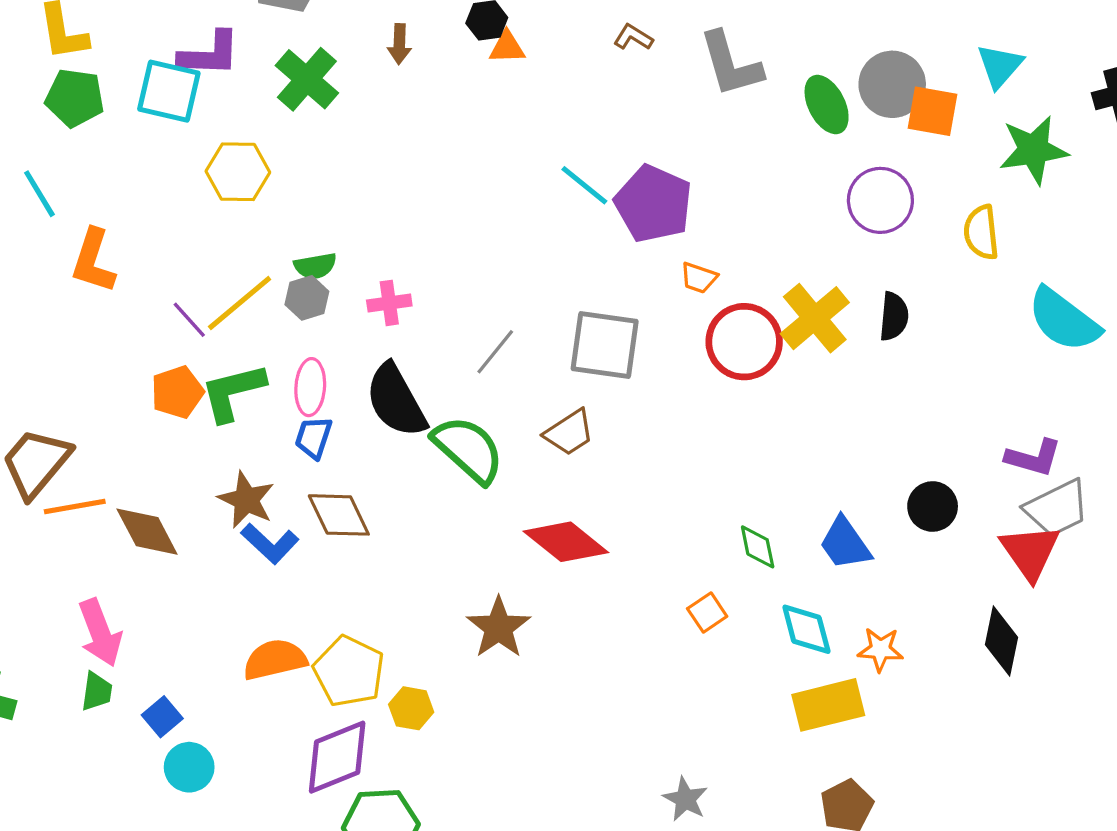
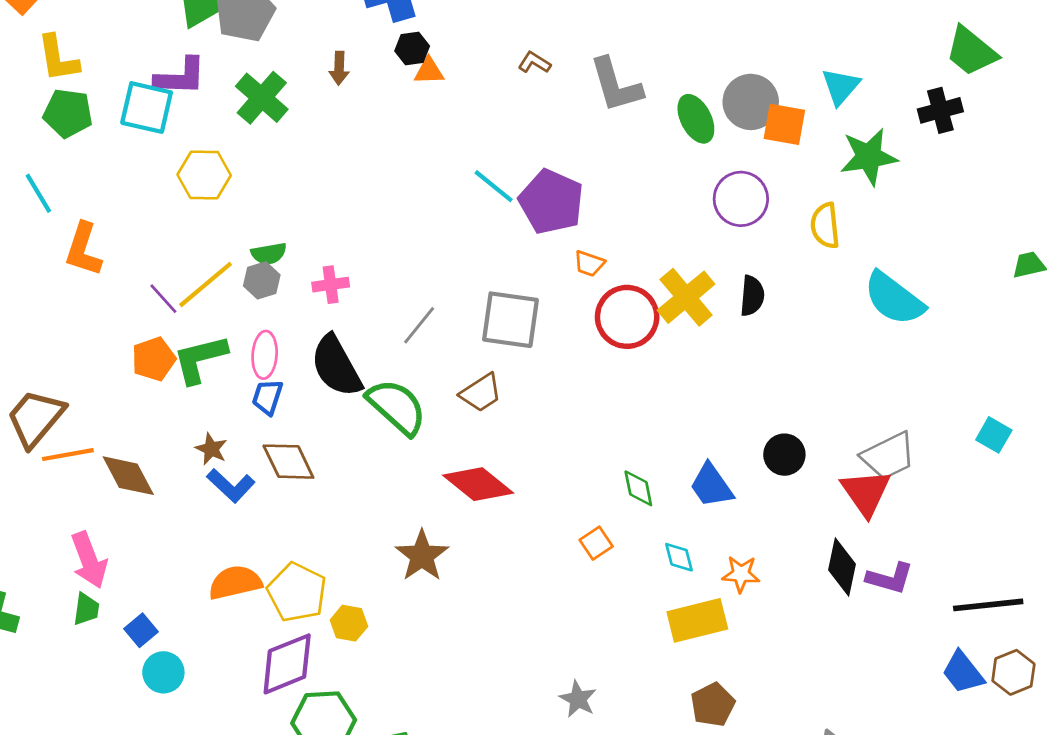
purple L-shape: (1033, 458) -> (890, 578), moved
brown star: (246, 500) -> (211, 449), size x0.7
cyan diamond: (806, 629) -> (679, 557), size x0.7

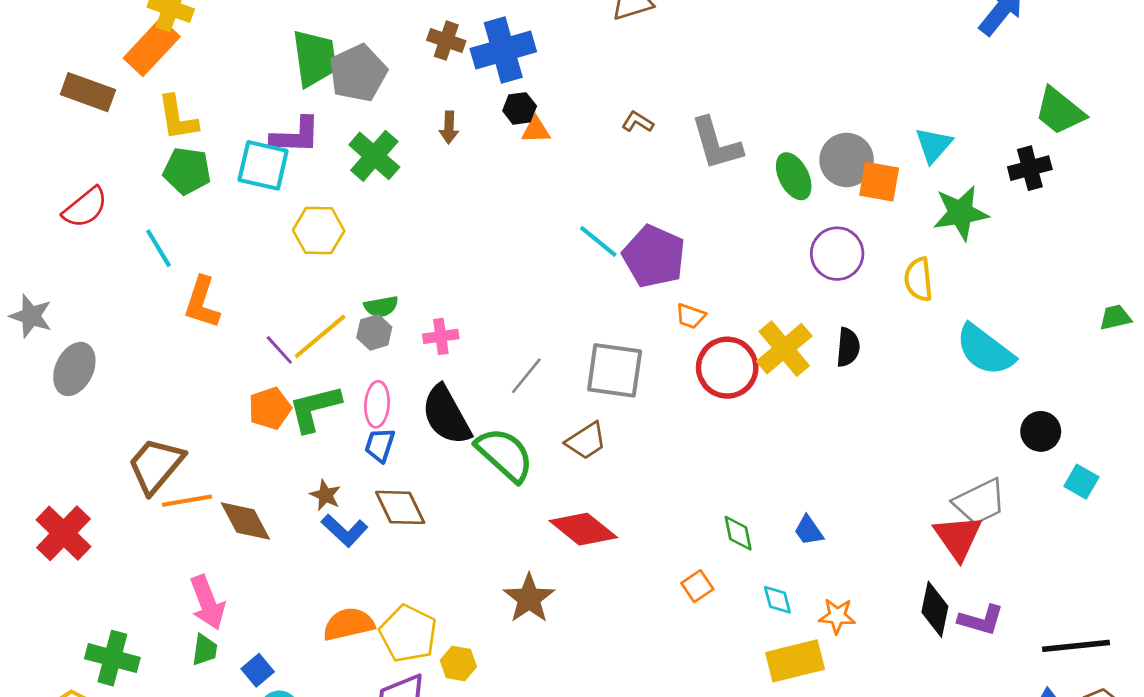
black circle: (784, 455) -> (1041, 431), moved
blue trapezoid: (711, 485) -> (809, 530), size x0.7

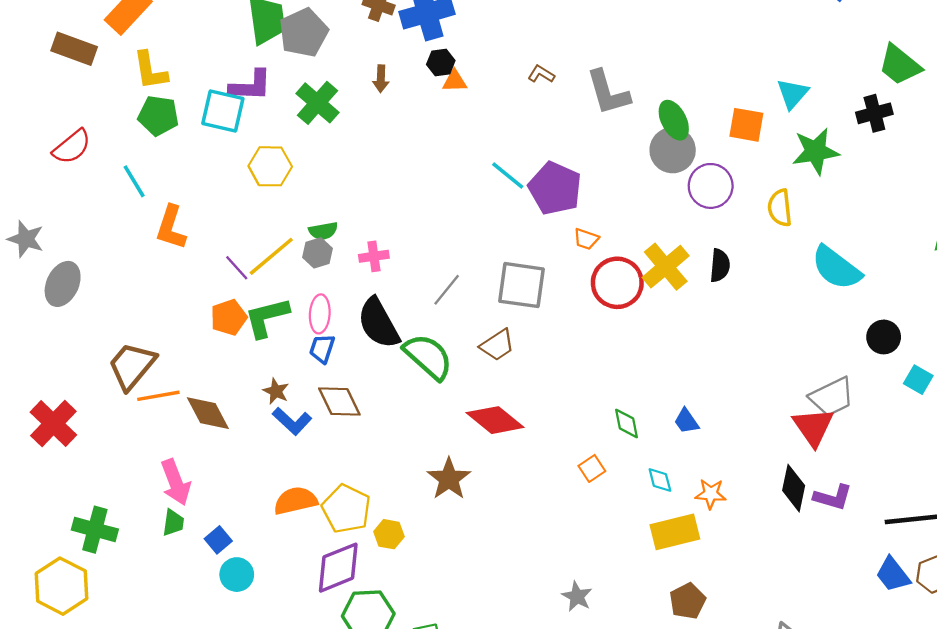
gray circle: (847, 160) -> (673, 150), moved

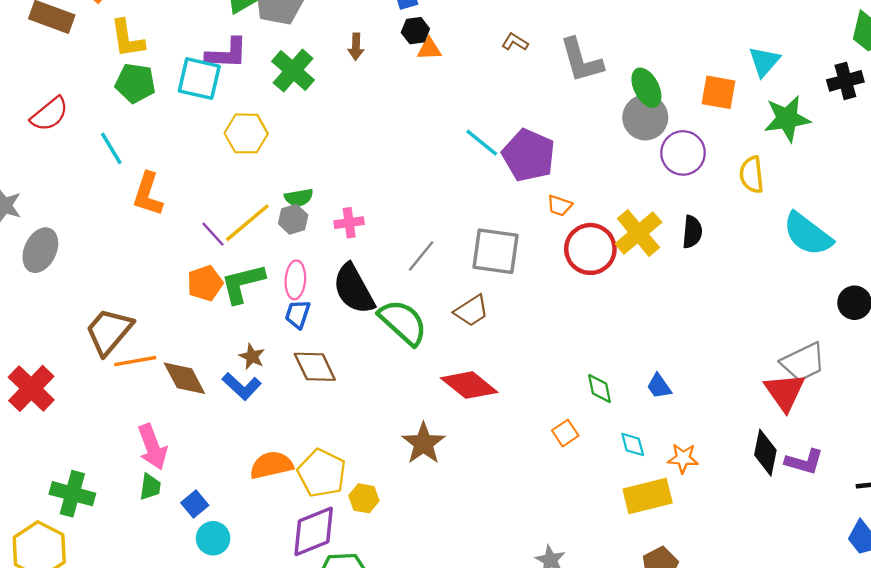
blue L-shape: (292, 421) -> (242, 386), moved

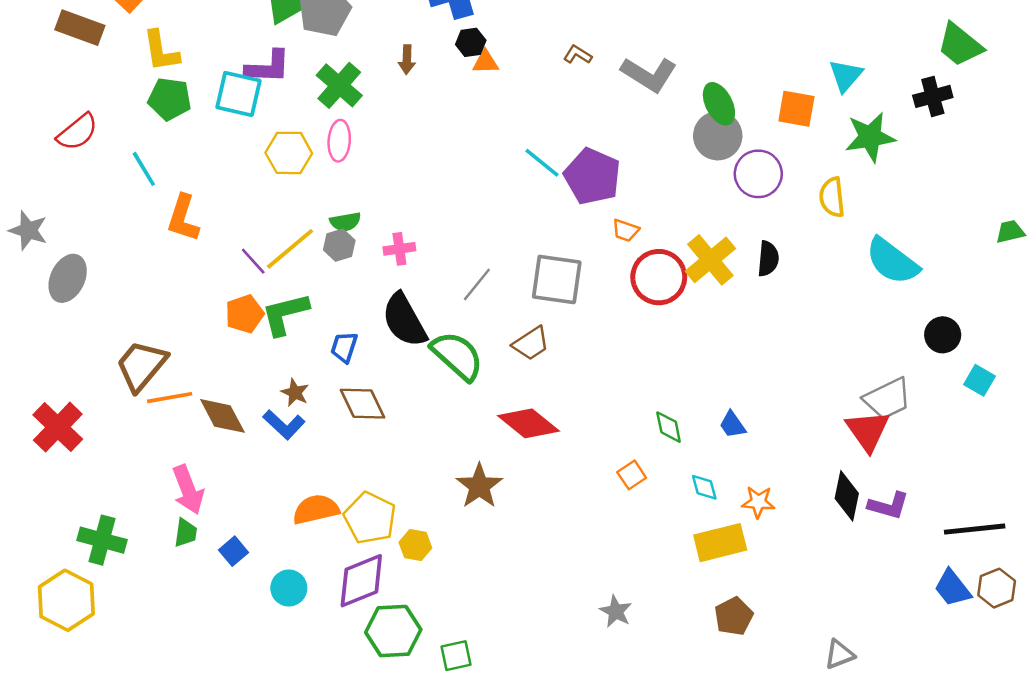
gray L-shape: (581, 60) -> (649, 74), turned -42
pink ellipse: (295, 280) -> (339, 141), moved
cyan circle: (213, 538) -> (289, 588), moved

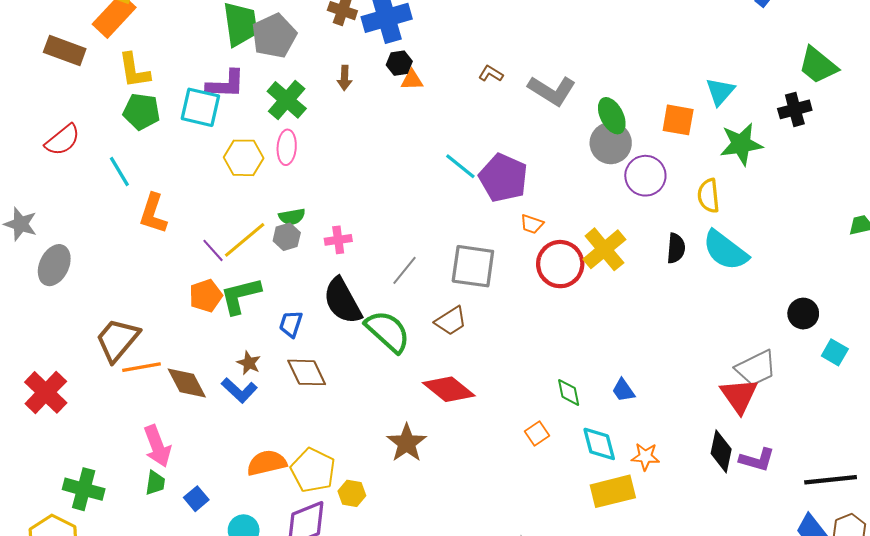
black semicircle: (768, 259) -> (676, 248), moved
cyan semicircle: (892, 261) -> (725, 250), moved
cyan diamond: (704, 487) -> (599, 444), size x1.5

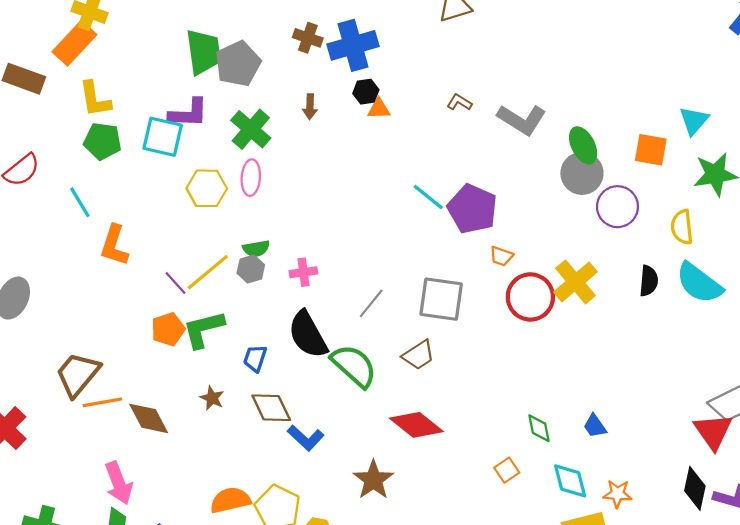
blue L-shape: (239, 390) -> (306, 438), moved

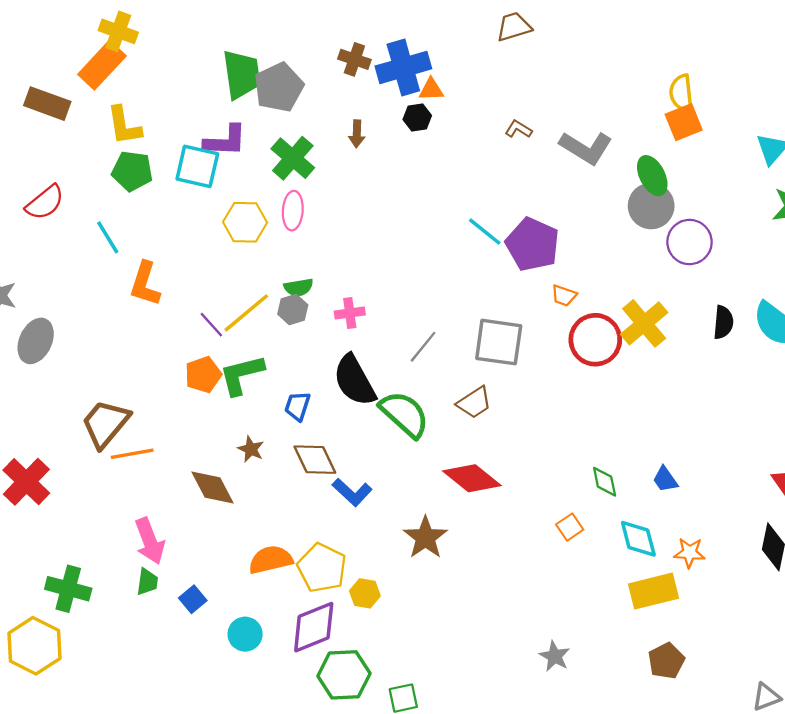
orange triangle: (379, 109) -> (431, 90), moved
orange square: (651, 150) -> (684, 122), moved, turned -32
yellow semicircle: (682, 227) -> (681, 93), moved
brown diamond: (149, 418) -> (212, 488), moved

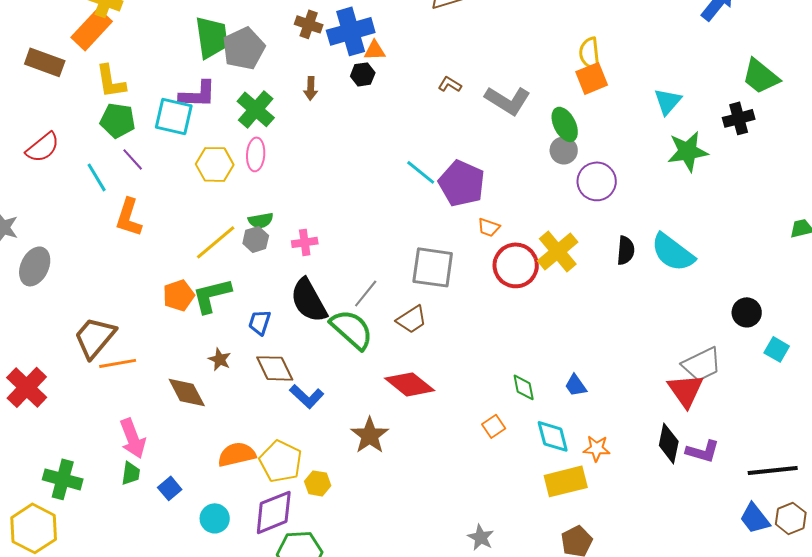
gray circle: (651, 206) -> (564, 150), size x0.7
purple line: (211, 325) -> (133, 159), moved
gray line: (423, 347) -> (366, 293), moved

